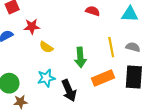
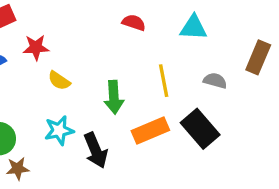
gray semicircle: (133, 47) -> (215, 81), moved
black rectangle: (134, 77) -> (200, 129), turned -45

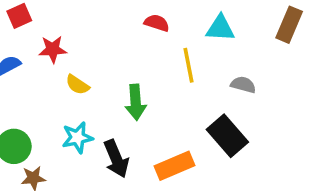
brown rectangle: (258, 57) -> (289, 25), moved
yellow line: (164, 81) -> (189, 65), moved
orange rectangle: (150, 130) -> (174, 166), moved

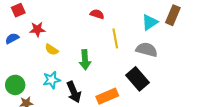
cyan triangle: (220, 28) -> (150, 22), moved, turned -36
gray semicircle: (243, 85) -> (147, 50), size x1.5

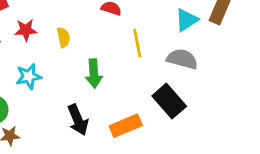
yellow semicircle: (52, 50) -> (63, 37), moved, turned -136
cyan star: (52, 80) -> (29, 76), moved

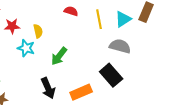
yellow line: (137, 43) -> (99, 19), moved
green arrow: (94, 74) -> (59, 56), turned 42
cyan star: (29, 76) -> (26, 48), moved, turned 30

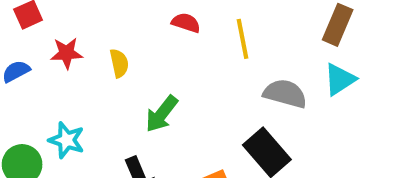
cyan triangle: (123, 19) -> (340, 79), moved
cyan star: (26, 48) -> (67, 140), moved

